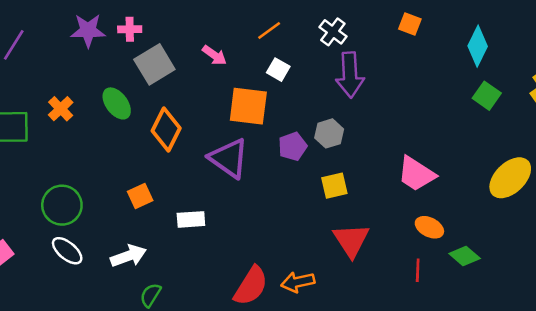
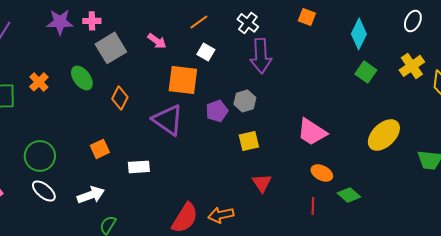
orange diamond: (166, 130) -> (120, 98), size x0.7
red triangle: (351, 240) -> (262, 183), size x0.7

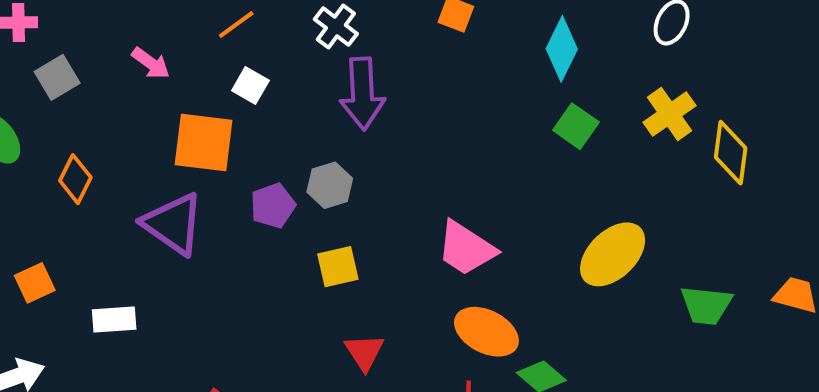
gray square: (111, 48) -> (57, 77), size x0.7
orange ellipse: (322, 173) -> (486, 332), size x1.4

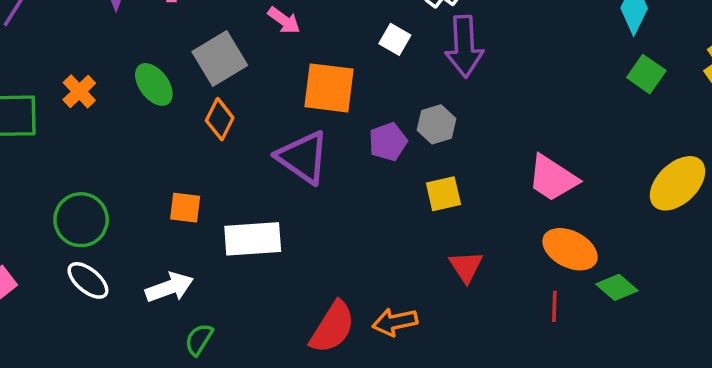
gray square: (57, 77) -> (220, 58), moved, size x1.4
white square: (250, 86) -> (395, 39), moved
orange square: (35, 283) -> (185, 208), turned 32
white rectangle: (114, 320) -> (253, 239), size x1.5

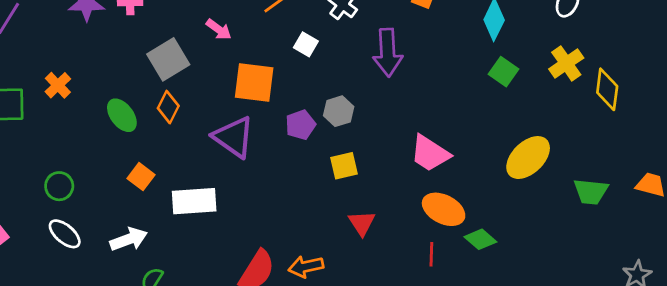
purple arrow: (464, 46) -> (388, 53), moved
green ellipse: (154, 84) -> (122, 115), moved
orange square: (185, 208) -> (141, 177), turned 30
green circle: (81, 220) -> (59, 186), size x0.7

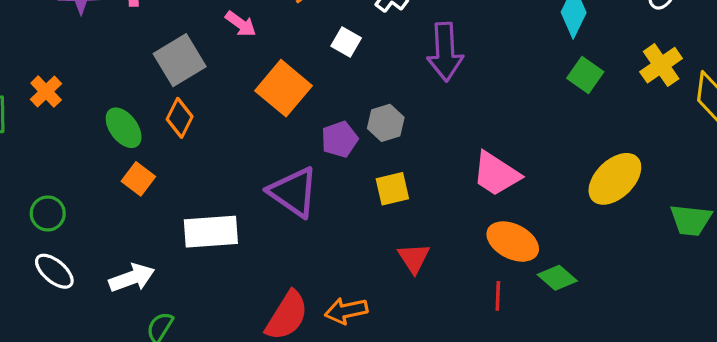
orange square: (254, 83) -> (284, 88), turned 33
purple triangle: (234, 137) -> (293, 192), moved
orange square: (141, 177) -> (138, 179), moved

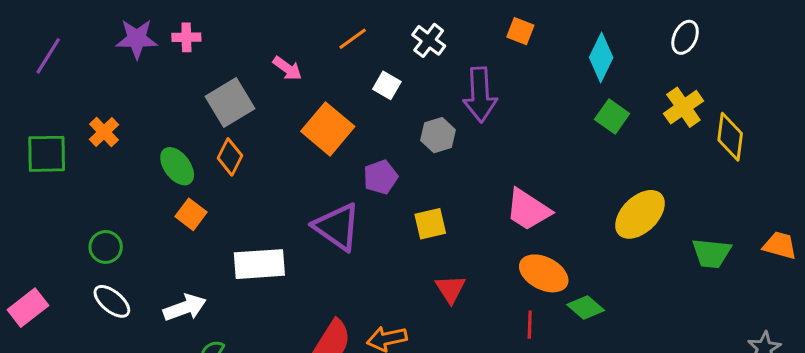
gray hexagon: (386, 123) -> (438, 135), moved

